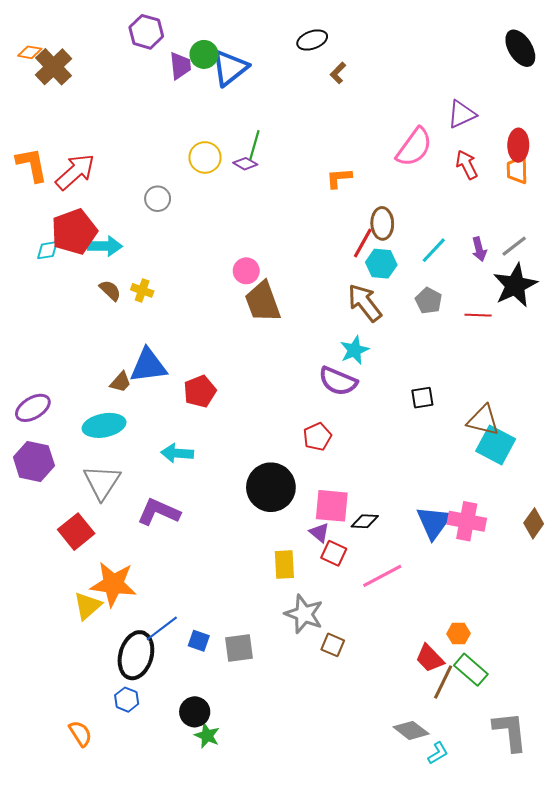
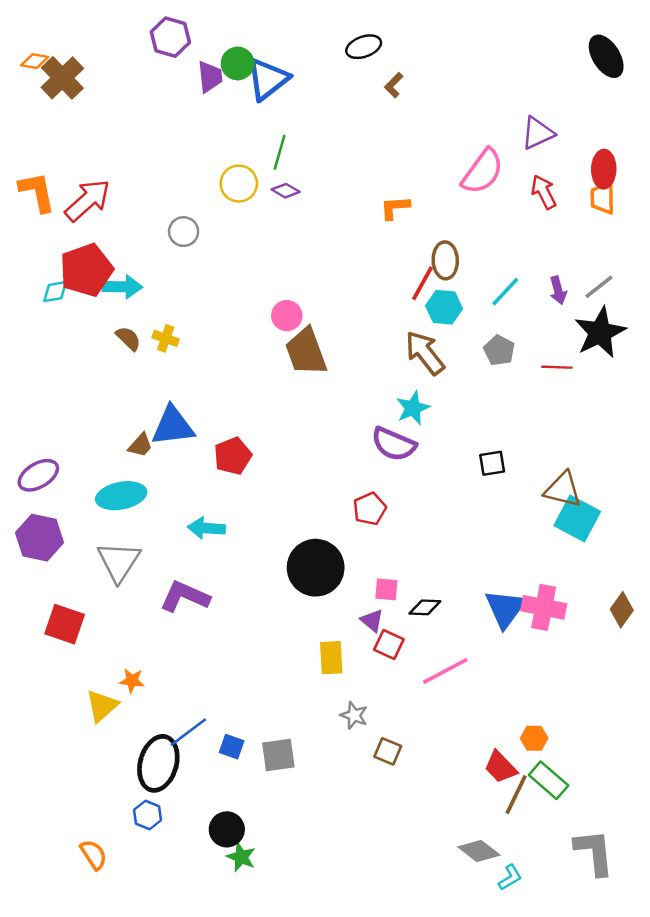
green line: (254, 145) -> (280, 152), moved
pink square: (332, 506) -> (386, 589), size x0.6
red square: (76, 532) -> (65, 624), moved, turned -32
orange star: (113, 584) -> (132, 681), size x0.5
gray star: (304, 614) -> (354, 715), size x0.6

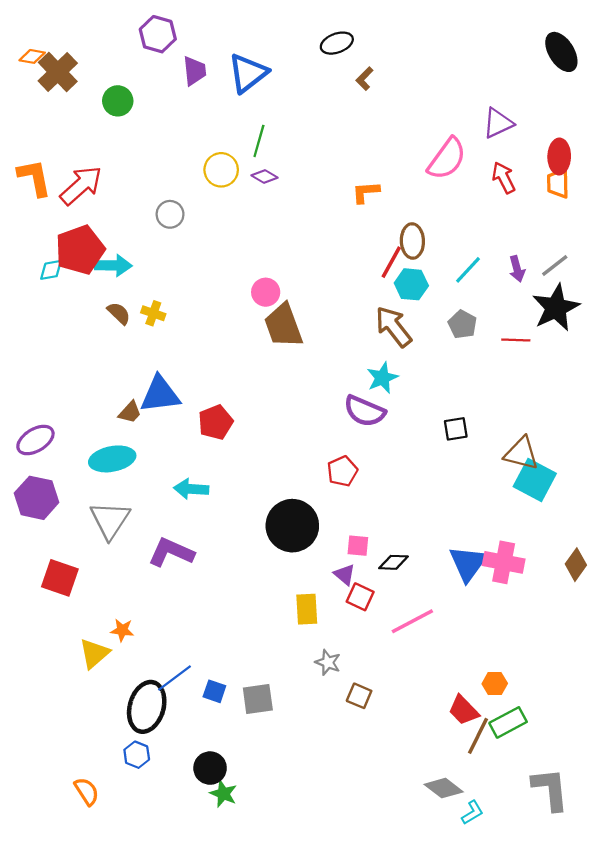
green circle: (238, 63) -> (118, 101), moved
green rectangle: (549, 780) -> (508, 722), turned -69

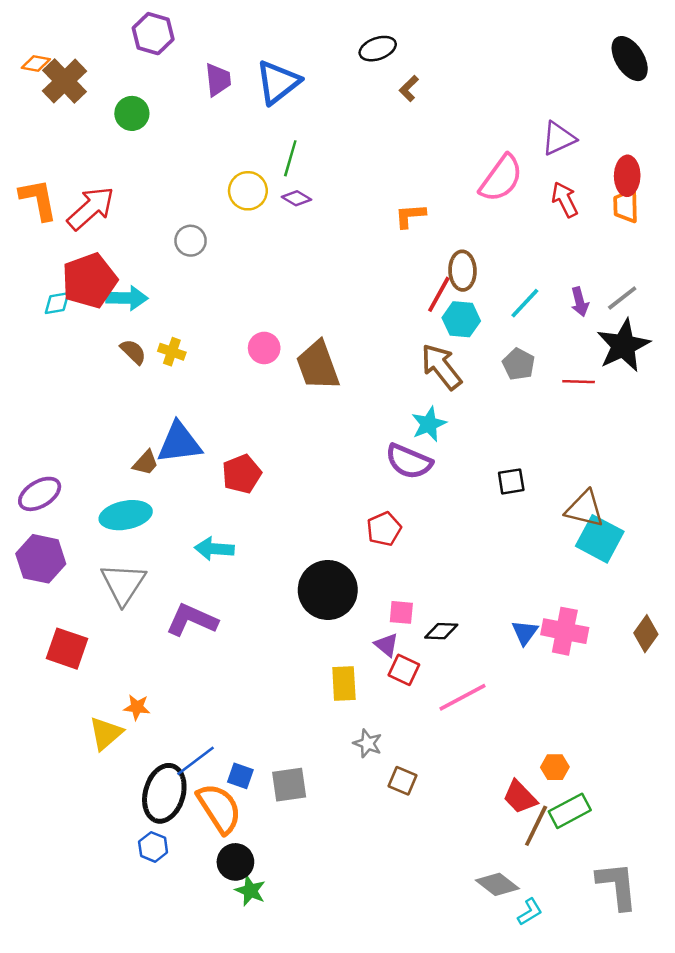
purple hexagon: (158, 34) -> (153, 34), moved
pink circle: (266, 292) -> (264, 348), moved
blue triangle: (468, 563) -> (525, 632), size x0.6
orange semicircle: (87, 791) -> (219, 808), moved, size x1.6

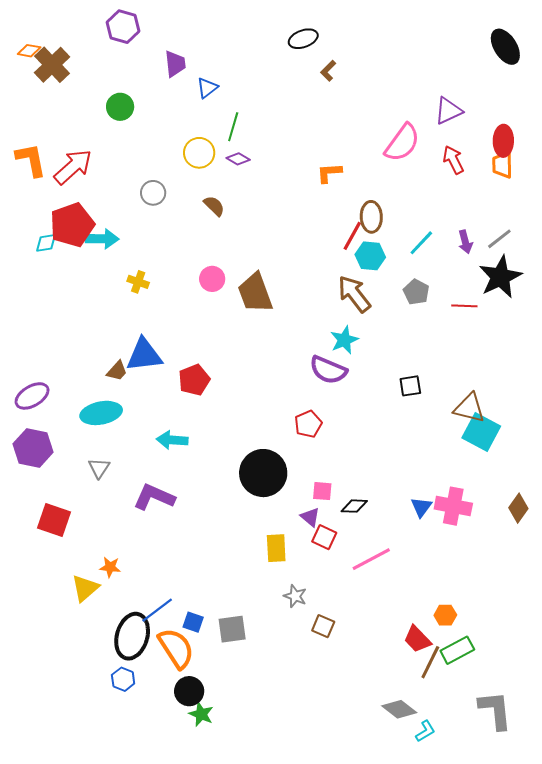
blue triangle: (278, 82) -> (207, 88), moved, size x0.6
green circle: (132, 113) -> (120, 107), moved
brown semicircle: (133, 352) -> (214, 206), moved
gray triangle: (123, 584) -> (99, 468), size x0.6

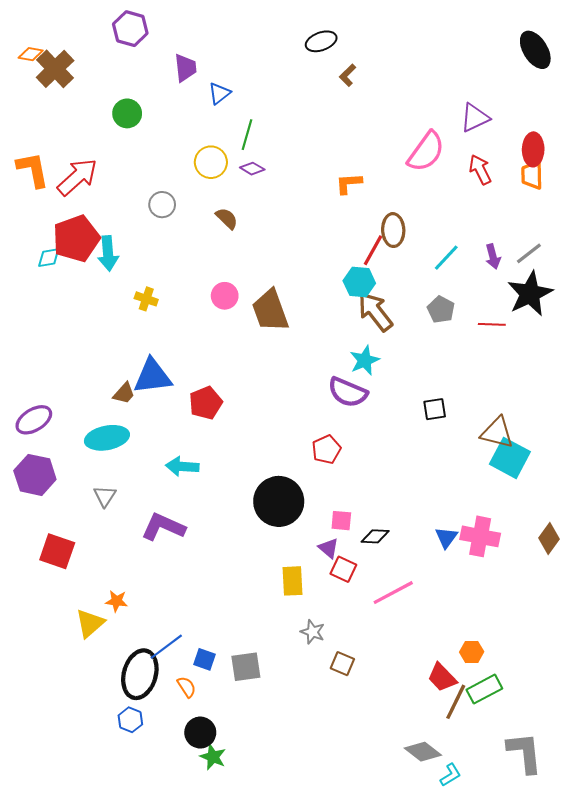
cyan arrow: (102, 239) -> (108, 253), turned 84
cyan hexagon: (370, 256) -> (359, 282), moved
orange semicircle: (176, 648) -> (186, 687), size x0.5

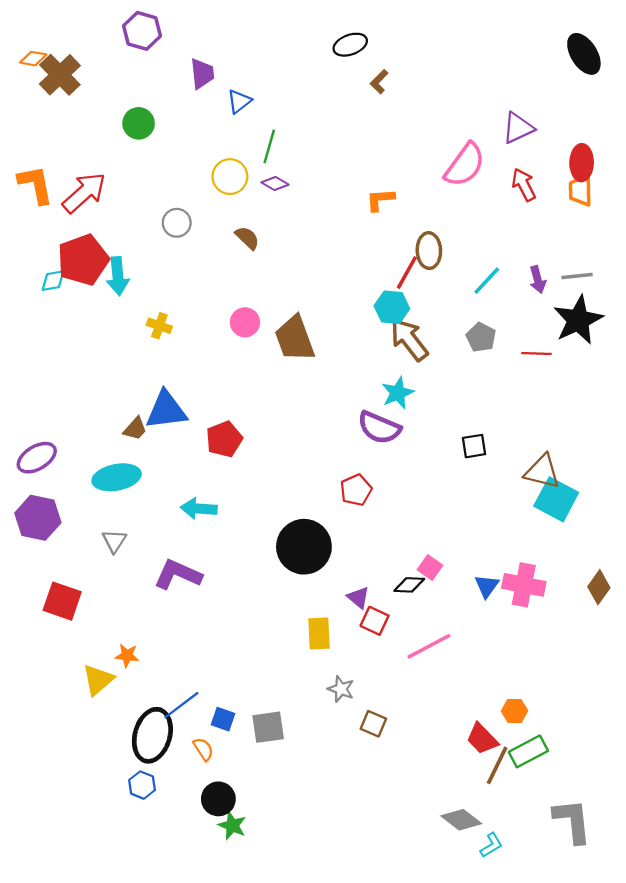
gray line: (529, 253) -> (577, 276), turned 32
pink square: (341, 521) -> (430, 568), moved, turned 30

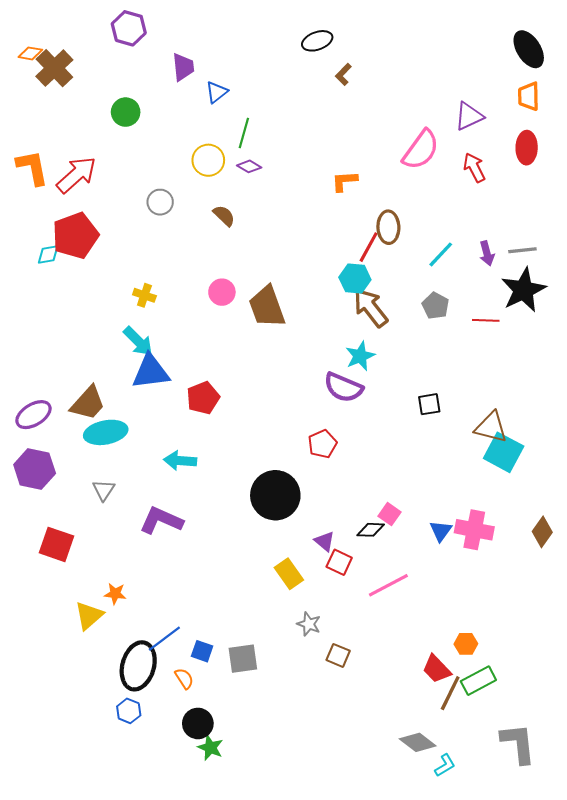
orange trapezoid: (580, 190) -> (529, 96), moved
cyan arrow: (118, 276) -> (138, 341), moved, turned -40
brown trapezoid: (135, 429) -> (88, 403), moved, size x1.6
yellow rectangle: (319, 633) -> (289, 574), turned -32

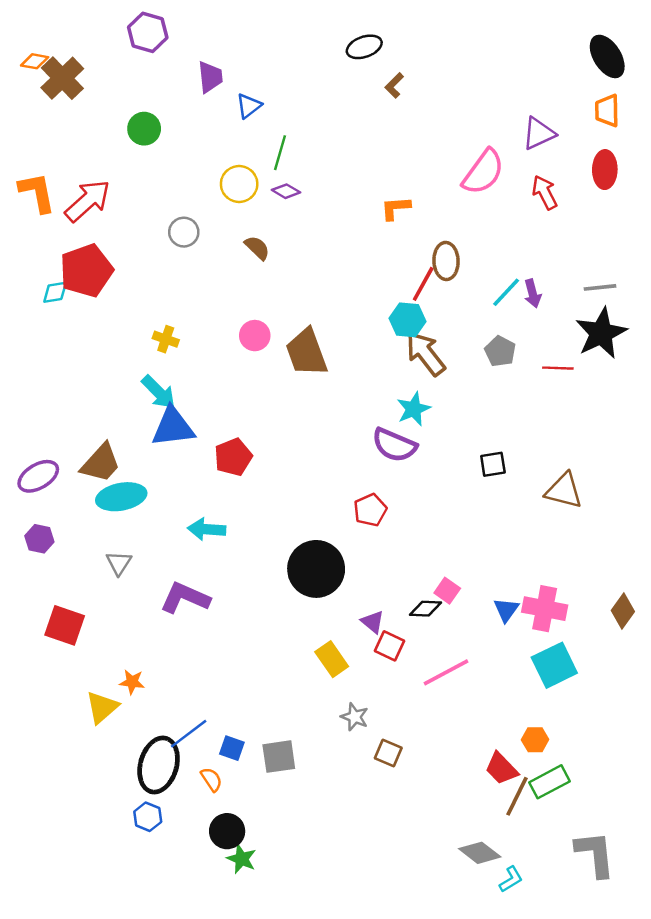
purple arrow: (487, 253) -> (533, 293), moved
cyan square: (504, 452) -> (554, 665), moved, turned 36
purple hexagon: (35, 469) -> (39, 539), size x0.6

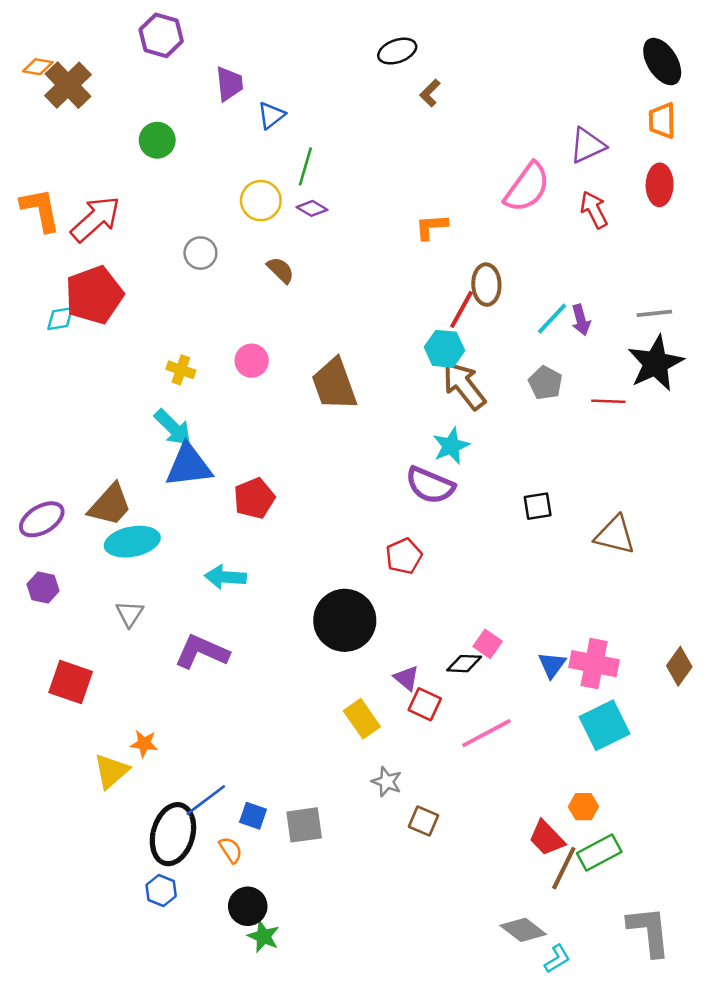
pink circle: (255, 336) -> (252, 361), moved

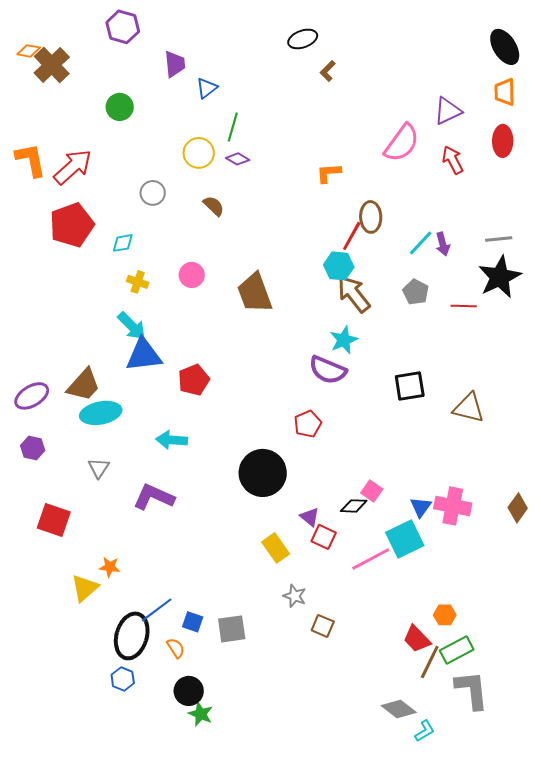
cyan diamond: (60, 319) -> (123, 243), moved
black square: (538, 506) -> (410, 386), size x1.4
cyan square: (604, 725) -> (405, 539), moved
gray L-shape: (649, 931) -> (472, 690), moved

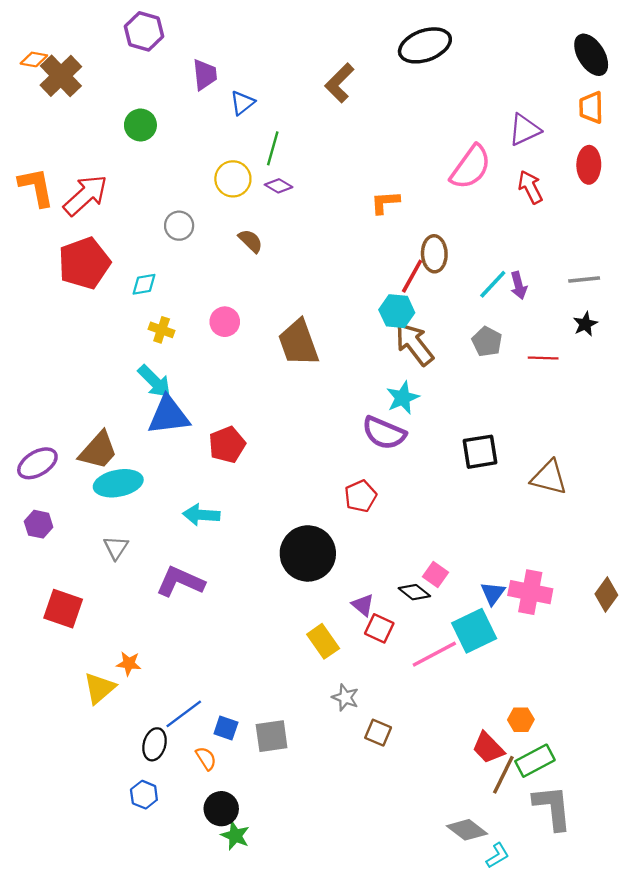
black ellipse: (303, 39) -> (425, 45), moved, size x1.5
brown L-shape: (328, 71) -> (339, 83), moved, size x1.6
black star: (500, 277) -> (585, 324), size x0.5
black diamond: (354, 506) -> (414, 592), turned 36
black ellipse: (132, 636) -> (154, 744), size x0.6

